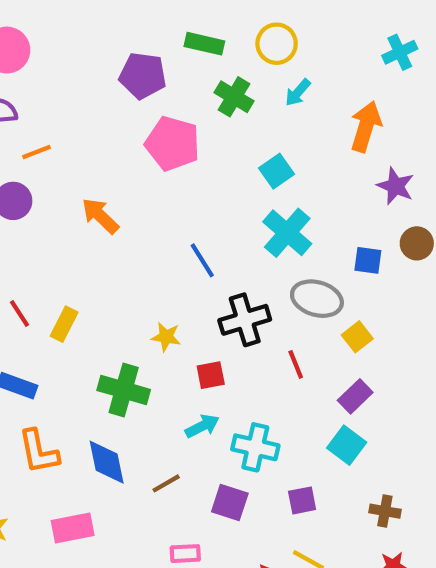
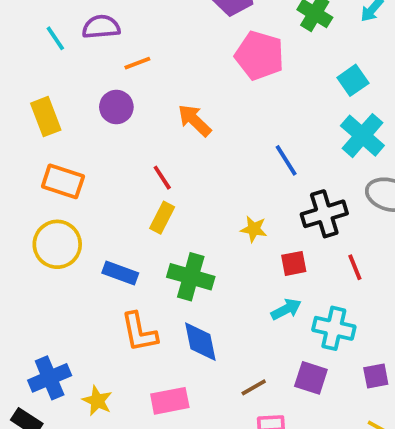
red line: (20, 313) -> (162, 178), moved
red line: (296, 364) -> (355, 267), moved
green cross: (124, 390) -> (191, 277), moved
brown line: (166, 483) -> (254, 387), moved

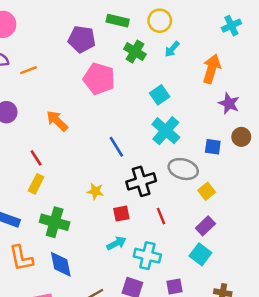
orange line: (137, 63) -> (29, 70), moved

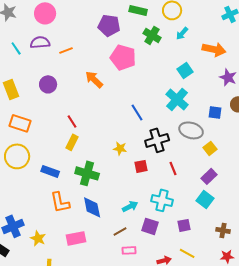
orange arrow: (212, 69) -> (214, 49), turned 85
cyan square: (160, 95) -> (185, 70), moved
orange arrow: (57, 121) -> (94, 79), moved
cyan arrow: (116, 243) -> (130, 206), moved

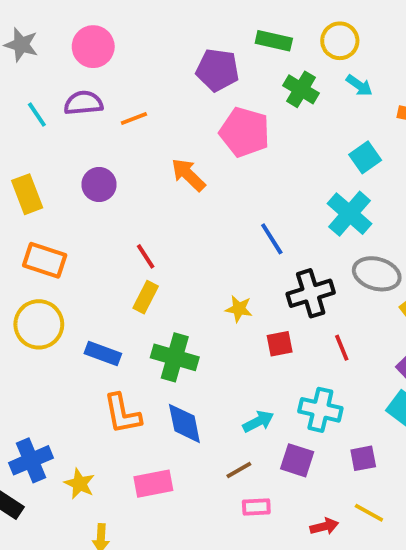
cyan arrow: (182, 33) -> (359, 85), turned -96

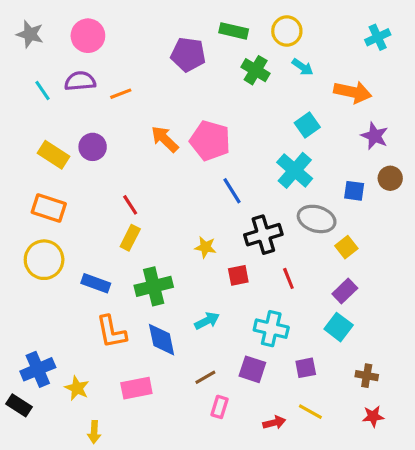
pink pentagon: (245, 132) -> (210, 141), moved
yellow rectangle: (27, 194) -> (53, 155), moved, turned -36
green cross: (175, 357) -> (154, 286), turned -30
cyan arrow: (258, 421) -> (207, 321), moved
pink rectangle: (256, 507) -> (219, 407), turned -70

